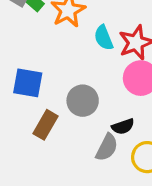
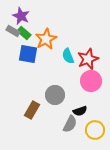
blue square: (28, 83) -> (28, 54), moved

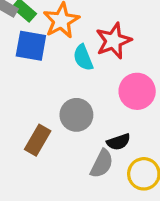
cyan semicircle: (68, 56) -> (83, 58), moved
red star: (88, 59) -> (113, 41), moved

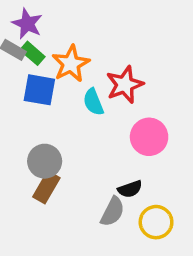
gray circle: (76, 115) -> (45, 161), moved

